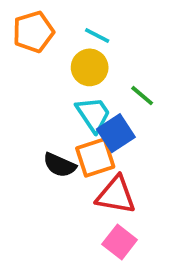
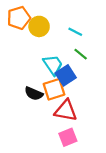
cyan line: (97, 36) -> (75, 32), moved
yellow circle: (90, 67) -> (39, 26), moved
pink square: (120, 242) -> (68, 137), turned 30

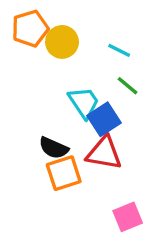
orange square: (54, 89) -> (64, 173), moved
red triangle: (66, 111) -> (104, 153), moved
pink square: (68, 137) -> (128, 217), moved

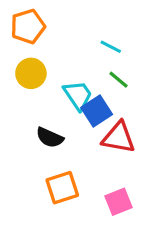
yellow circle: (62, 42) -> (31, 73), moved
red triangle: (104, 153) -> (119, 138), moved
orange square: (64, 173) -> (62, 188), moved

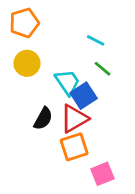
black semicircle: (50, 138) -> (43, 119), turned -85
red triangle: (119, 138) -> (74, 119), moved, turned -40
orange square: (62, 188) -> (74, 147), moved

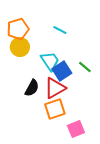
orange pentagon: (24, 23) -> (18, 29), moved
cyan line: (96, 40) -> (60, 30), moved
green line: (102, 69) -> (85, 67), moved

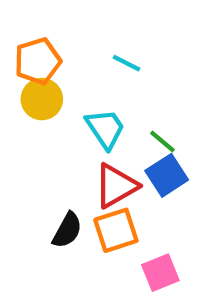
green line: (85, 67) -> (162, 141), moved
blue square: (62, 71) -> (167, 175), moved
black semicircle: (32, 88) -> (67, 230), moved

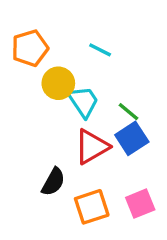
yellow circle: (42, 99) -> (58, 83), moved
orange square: (116, 230) -> (92, 207), moved
pink square: (160, 273) -> (140, 204), moved

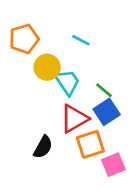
orange square: (92, 207) -> (90, 144), moved

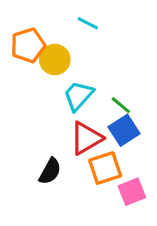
cyan line: (81, 40) -> (88, 23), moved
yellow circle: (47, 67) -> (55, 60), moved
cyan trapezoid: (67, 82) -> (78, 96), turned -104

